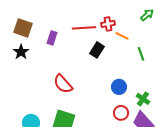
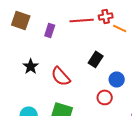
black rectangle: (97, 50) -> (96, 59), moved
black star: (21, 52) -> (31, 66), moved
red circle: (121, 113) -> (105, 97), moved

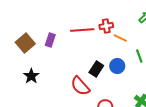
brown square: (21, 20) -> (25, 43), moved, turned 30
red semicircle: (61, 76) -> (80, 86), moved
blue circle: (117, 79) -> (117, 66), moved

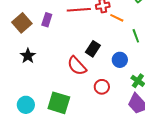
blue circle: (117, 66) -> (120, 60), moved

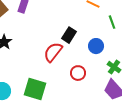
red semicircle: (77, 66) -> (53, 52), turned 80

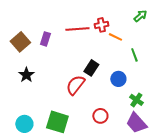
red circle: (78, 73) -> (100, 116), moved

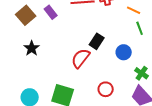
orange line: (115, 37) -> (134, 10), moved
purple rectangle: (45, 39) -> (51, 12), turned -56

